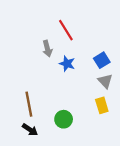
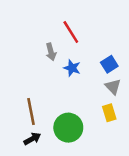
green circle: (64, 119) -> (68, 128), size x1.5
black arrow: (30, 130) -> (32, 139), turned -63

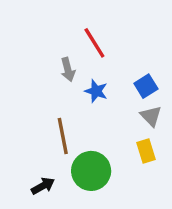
brown line: (31, 111) -> (63, 136), moved

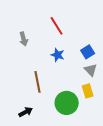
gray arrow: (68, 69) -> (24, 39), moved
green circle: (91, 171) -> (67, 103), moved

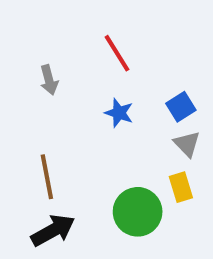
brown line: (38, 82) -> (47, 177), moved
black arrow: (26, 112) -> (53, 230), size x1.5

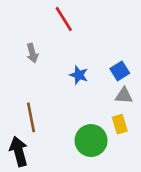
red line: (117, 53) -> (64, 19), moved
gray triangle: (187, 144) -> (124, 95), turned -42
black arrow: (53, 230) -> (19, 151), moved, turned -76

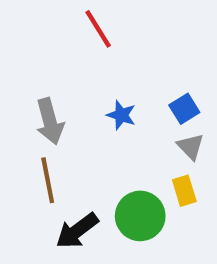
gray arrow: (32, 53) -> (50, 121), moved, size x1.5
gray triangle: (124, 95) -> (191, 147), turned 42
black arrow: (19, 151) -> (77, 231), moved, turned -112

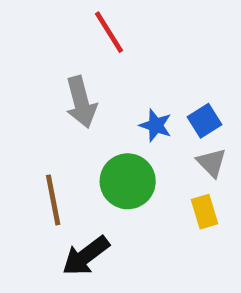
blue star: (121, 115) -> (156, 125), moved
gray arrow: (50, 121) -> (81, 102), moved
green circle: (140, 216) -> (128, 181), moved

